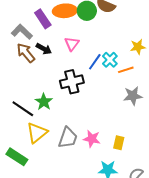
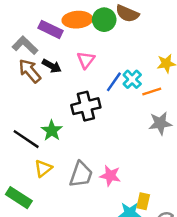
purple rectangle: (43, 19) -> (51, 29), turned -30
yellow triangle: (37, 133) -> (43, 168), size x0.7
yellow rectangle: (119, 143) -> (143, 201), moved

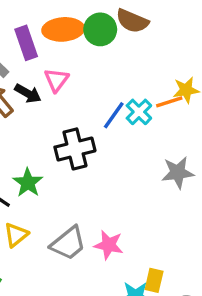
purple rectangle: (51, 29) -> (26, 43), turned 45
pink triangle: (86, 60) -> (56, 80), moved
orange line: (152, 92) -> (169, 102), moved
gray trapezoid: (81, 174) -> (68, 243), turned 32

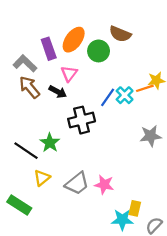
orange ellipse: (63, 29) -> (74, 40), turned -50
green circle: (100, 29) -> (99, 51), moved
black arrow: (28, 93) -> (58, 92), moved

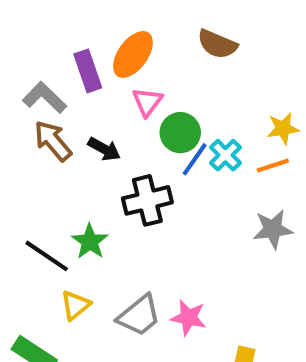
green circle: (99, 51) -> (180, 133), moved
pink triangle: (69, 74) -> (147, 102), moved
orange line: (145, 88) -> (273, 165), moved

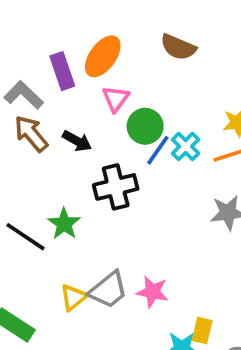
yellow triangle: (75, 305) -> (73, 297), moved

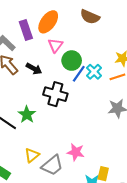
black cross: (116, 187) -> (55, 94), turned 30
gray trapezoid: (108, 290) -> (52, 165), moved

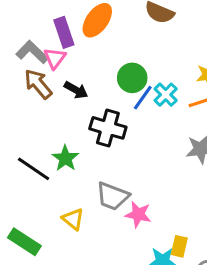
pink triangle: (55, 45) -> (55, 58), moved
yellow triangle: (32, 155) -> (73, 219), turned -42
gray trapezoid: (52, 165) -> (112, 196), moved, turned 60

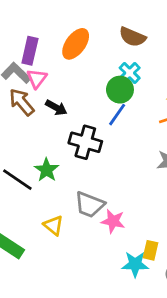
purple rectangle: (64, 32) -> (30, 51), moved, turned 32
green circle: (132, 78) -> (120, 90), moved
cyan cross: (166, 95) -> (130, 73), moved

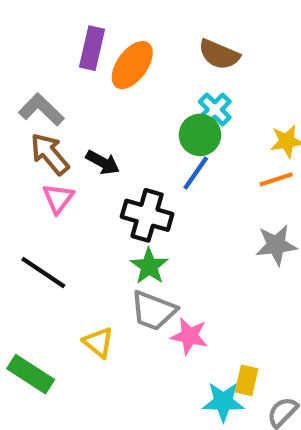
purple rectangle: (30, 51) -> (92, 48), moved
pink triangle: (37, 79) -> (58, 198), moved
green star: (47, 170) -> (149, 266), moved

